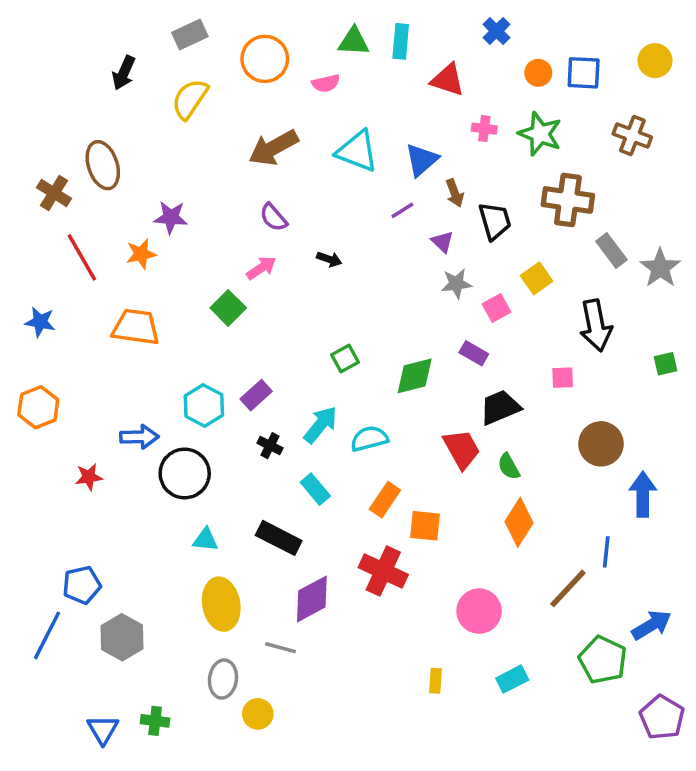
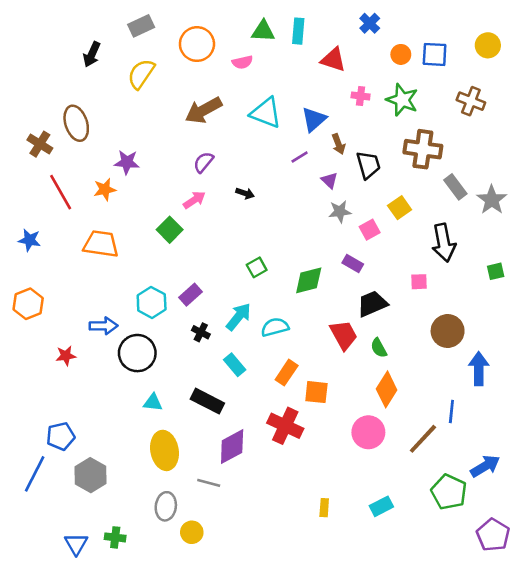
purple semicircle: (273, 217) -> (203, 162), turned 80
pink circle: (479, 611) -> (368, 432), moved

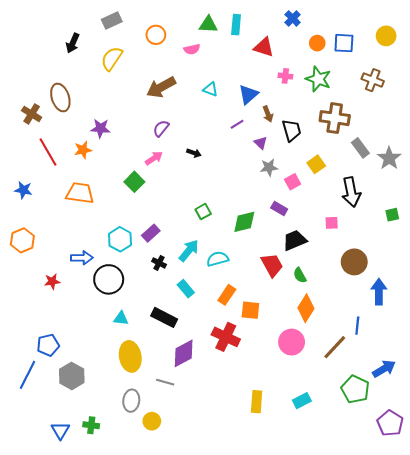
orange circle: (197, 44) -> (156, 35), size x0.7
cyan triangle: (266, 113) -> (210, 89), size x0.6
yellow rectangle: (324, 508) -> (257, 402), size x1.5

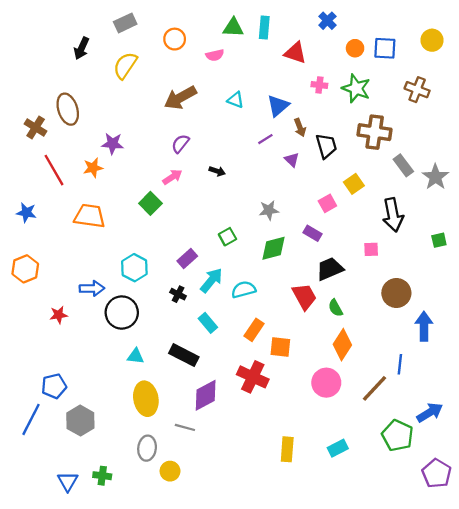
gray star: (269, 167) -> (269, 210), moved
purple rectangle: (151, 233) -> (187, 259), moved

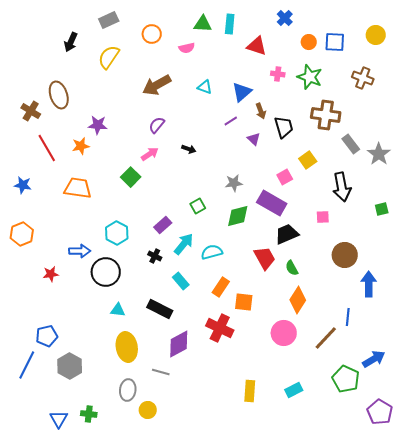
purple rectangle: (312, 233) -> (272, 203), size x1.8

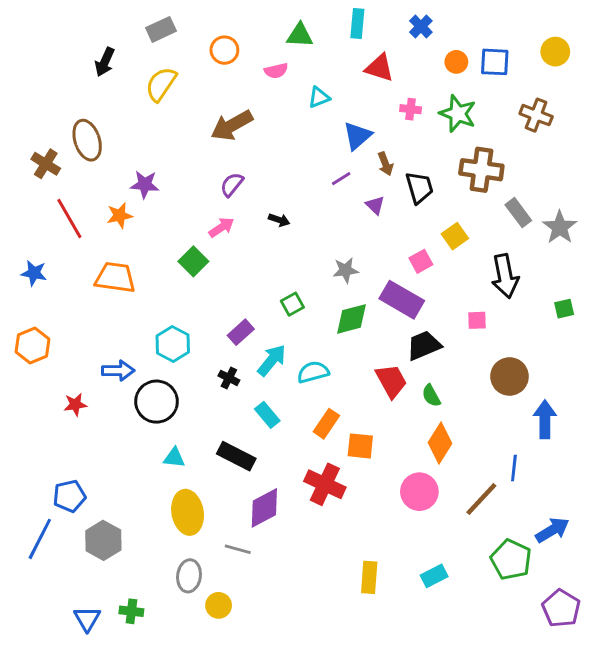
cyan rectangle: (230, 24) -> (357, 24), moved
cyan triangle: (205, 87) -> (319, 97), moved, turned -42

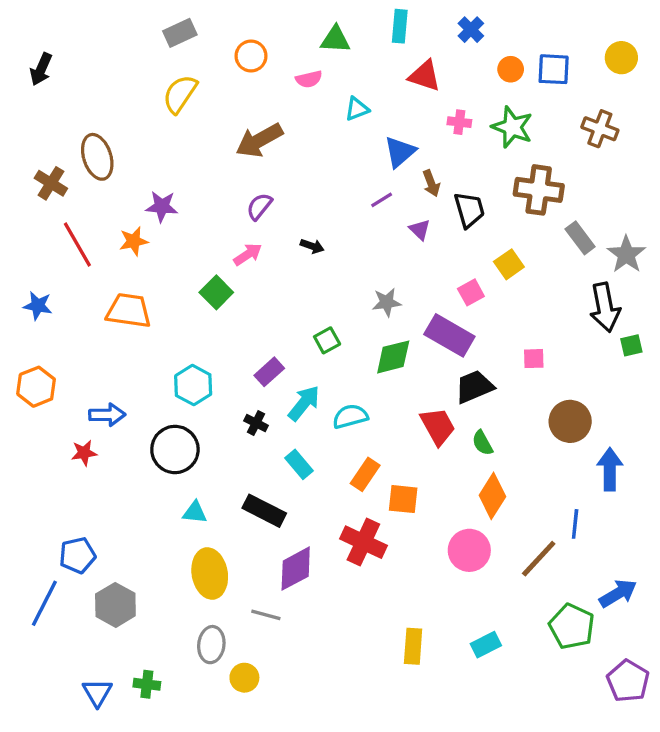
black arrow: (105, 62) -> (41, 69), moved
black arrow: (505, 276) -> (605, 307), moved
blue arrow: (118, 371) -> (107, 415), moved

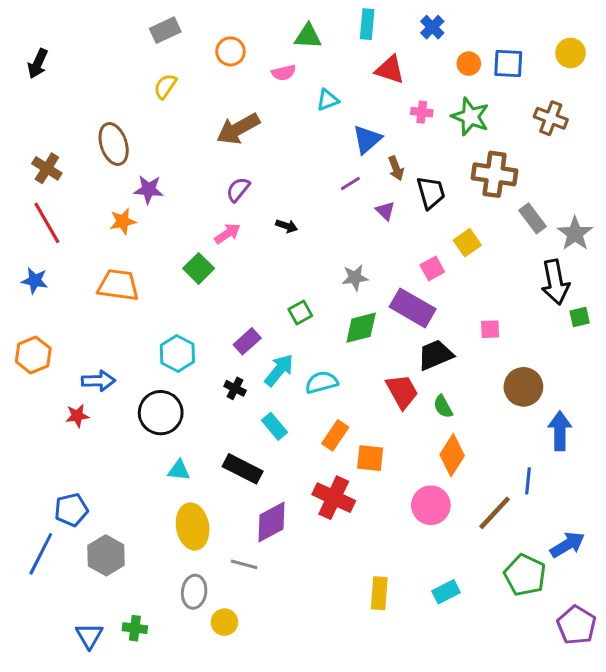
yellow semicircle: (180, 94) -> (165, 86), size x0.7
brown ellipse: (97, 157) -> (114, 144), moved
red line: (77, 244) -> (47, 223), moved

